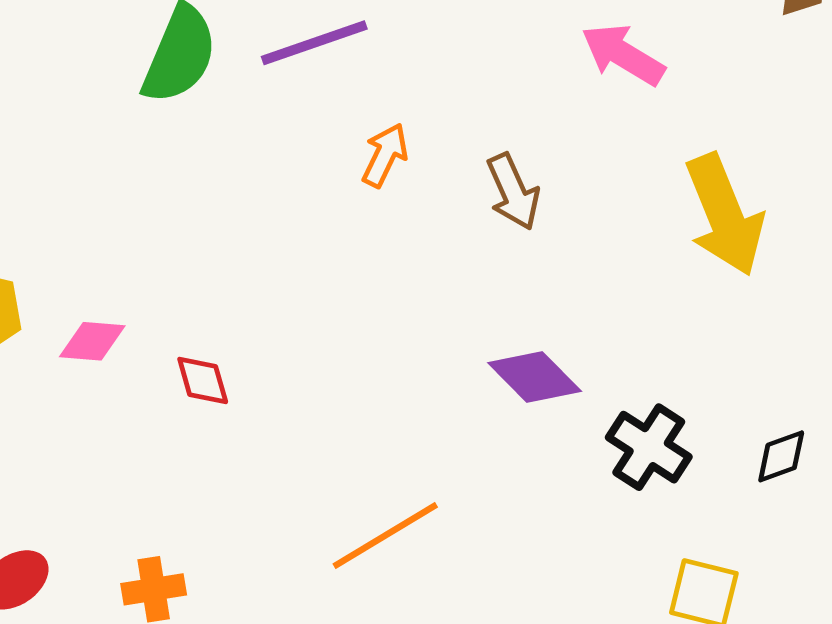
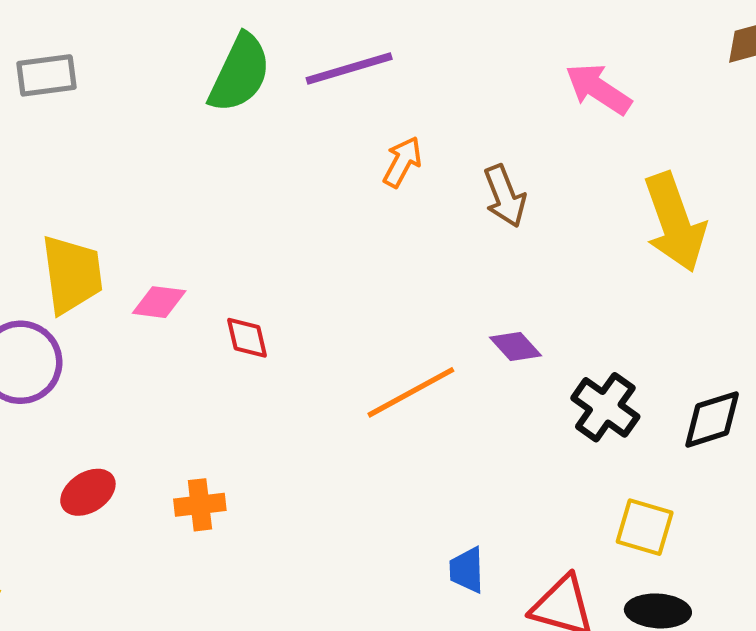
purple diamond: (535, 377) -> (515, 347), size x0.7
black diamond: (781, 456) -> (712, 419), size x1.4
orange line: (385, 535) -> (411, 392), moved

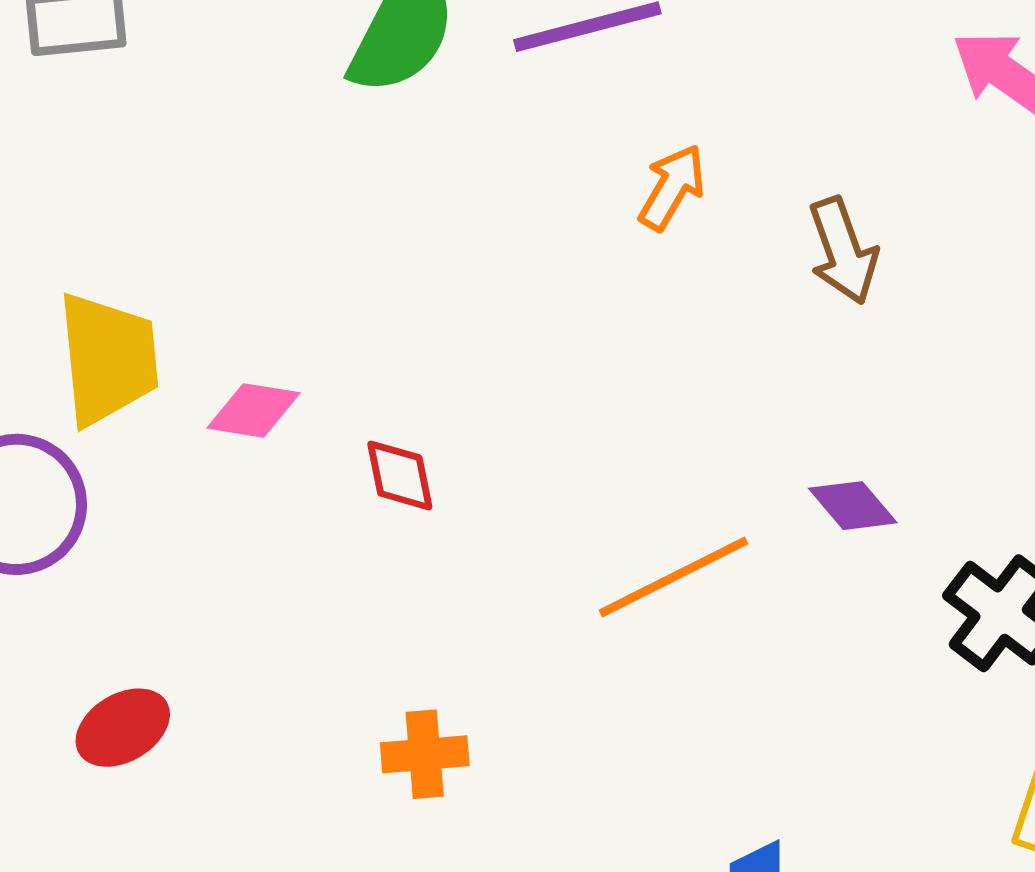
orange cross: (200, 505) -> (425, 754), moved

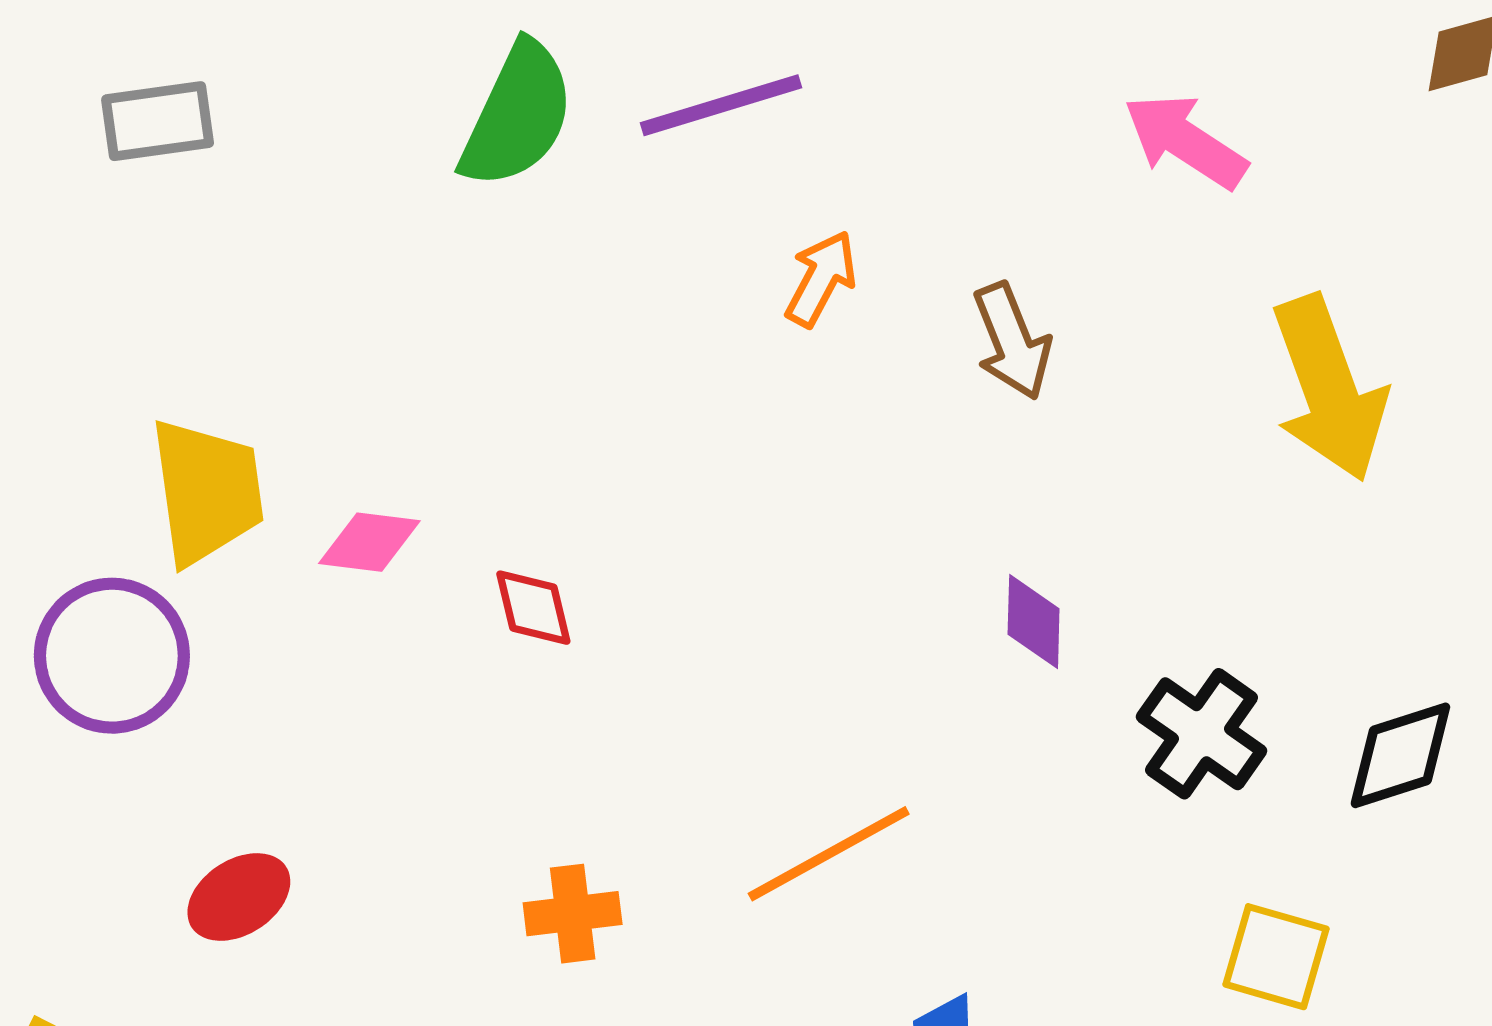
purple diamond: (853, 506) -> (1034, 621), turned 44
orange line: (674, 577) -> (829, 854), moved

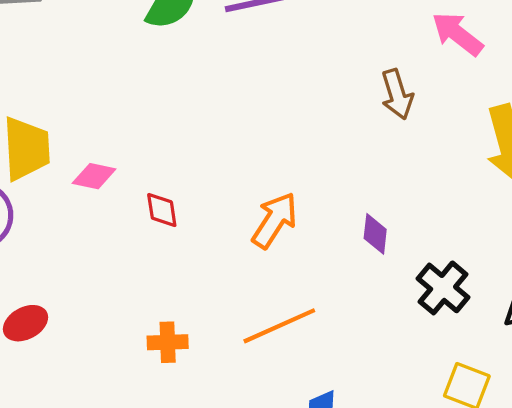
orange arrow: (821, 279) -> (275, 220), moved, size x1.4
brown arrow: (1012, 341) -> (397, 94), moved

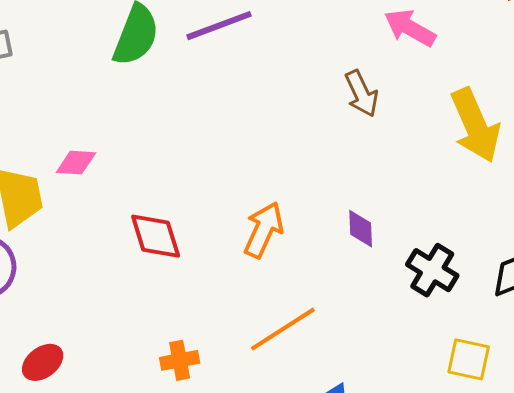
pink diamond: (94, 176) -> (76, 163), moved
red diamond: (162, 210) -> (156, 236), size x1.5

